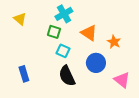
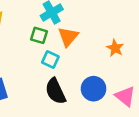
orange triangle: (89, 33) -> (68, 37), moved, turned 36
blue circle: (96, 63) -> (94, 89), moved

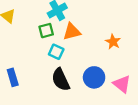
green square: (39, 35) -> (46, 31), turned -32
orange triangle: (68, 37) -> (72, 32), turned 36

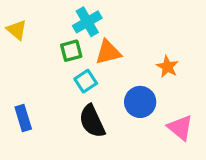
cyan square: (56, 52) -> (86, 81), turned 32
blue circle: (94, 77) -> (140, 102), moved

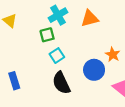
orange triangle: (108, 52) -> (90, 18), moved
orange star: (167, 67) -> (113, 54), moved

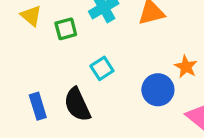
green square: (47, 35) -> (66, 29), moved
black semicircle: (61, 83) -> (77, 105), moved

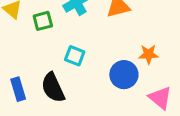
orange star: (186, 67) -> (149, 54), turned -30
cyan square: (102, 68) -> (75, 56), turned -36

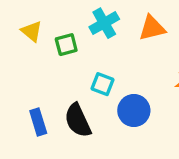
blue circle: (124, 75) -> (134, 111), moved

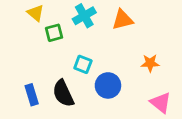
yellow triangle: (32, 31) -> (36, 13), moved

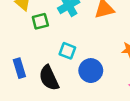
blue rectangle: (32, 95) -> (19, 68), moved

